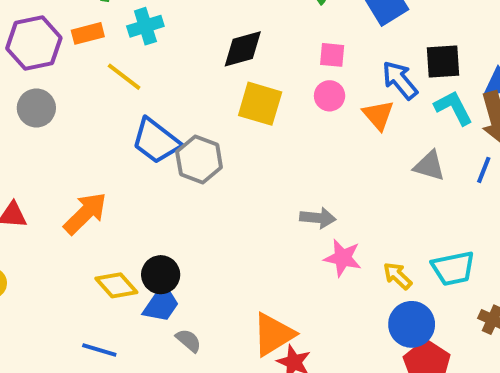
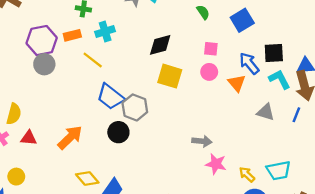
gray circle: (36, 108) -> (44, 64), moved
black circle: (161, 275) -> (118, 132), moved

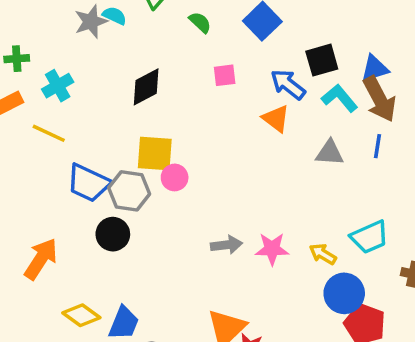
pink circle: (209, 72) -> (175, 177), moved
yellow square: (170, 76) -> (155, 154), moved
gray arrow: (202, 141) -> (227, 245), moved

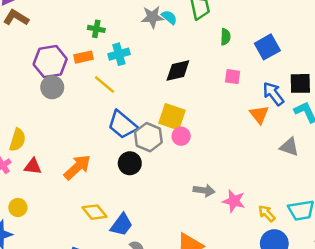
green semicircle: (200, 22) -> (225, 37), turned 35

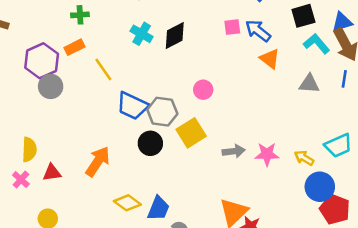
cyan cross: (119, 54) -> (142, 34), moved, turned -30
yellow line: (105, 85) -> (103, 70), turned 30
blue arrow: (273, 94) -> (258, 31), moved
yellow square: (172, 117) -> (191, 133), moved, turned -36
pink circle: (181, 136) -> (203, 90), moved

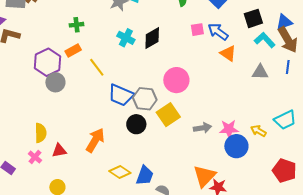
pink circle: (203, 90) -> (176, 80), size x1.6
blue circle: (320, 187) -> (236, 146), moved

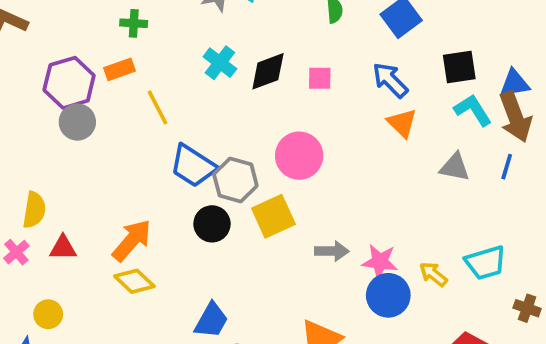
pink square: (197, 30) -> (320, 78), moved
yellow diamond: (120, 172) -> (134, 281), moved

